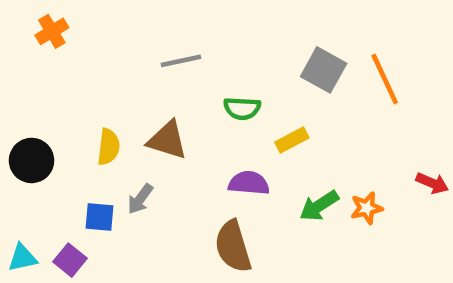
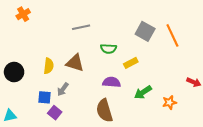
orange star: (367, 208) -> (169, 102), moved
purple square: (70, 260) -> (55, 113), moved

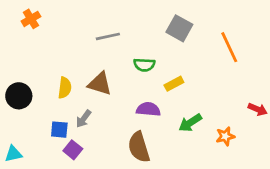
gray square: (145, 31) -> (179, 28), moved

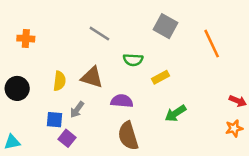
orange cross: (31, 19) -> (26, 39), moved, turned 35
gray line: (108, 36) -> (99, 34), turned 45
purple semicircle: (148, 109) -> (122, 101), moved
orange star: (225, 136) -> (234, 128), moved

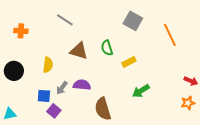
gray line: (99, 34) -> (65, 20), moved
green semicircle: (133, 60) -> (107, 48), turned 70
brown triangle: (92, 77) -> (79, 51), moved
purple semicircle: (122, 101) -> (82, 85), moved

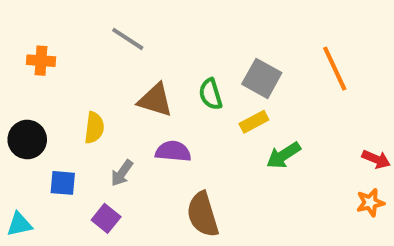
gray square: (133, 21) -> (262, 78), moved
purple semicircle: (82, 85) -> (173, 151), moved
green arrow: (141, 91) -> (284, 155), moved
blue square: (44, 96) -> (63, 183), moved

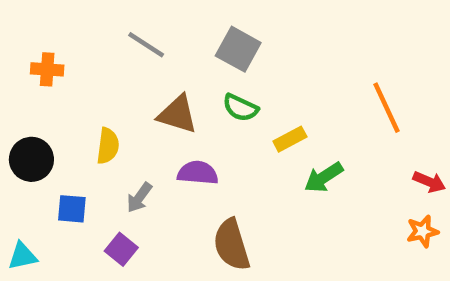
orange line: (335, 69) -> (387, 108), moved
gray square: (262, 78) -> (238, 49), moved
green semicircle: (211, 94) -> (240, 108), turned -48

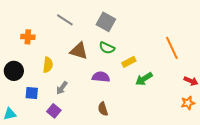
orange cross: (47, 69) -> (28, 37), moved
purple semicircle: (198, 173) -> (101, 77), moved
brown semicircle: (231, 245) -> (103, 109), size x0.6

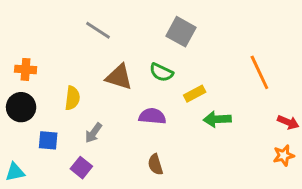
gray square: (106, 22) -> (181, 32), moved
orange cross: (28, 37) -> (26, 69), moved
green arrow: (144, 79) -> (217, 119), turned 30

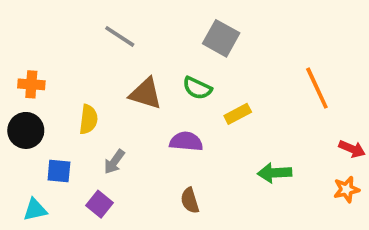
green arrow: (217, 119) -> (275, 173), moved
cyan triangle: (15, 172) -> (35, 210), moved

